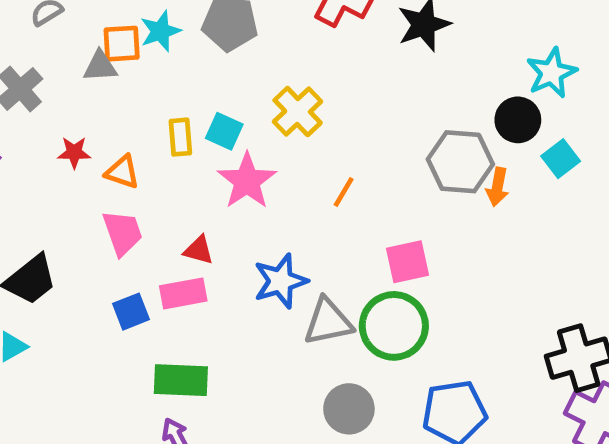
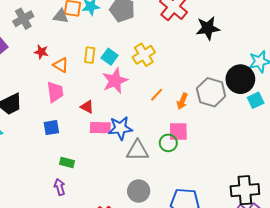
black circle: (518, 120) -> (240, 79), size x1.4
orange arrow: (497, 187) -> (182, 101), moved
pink rectangle: (183, 293) -> (100, 128), moved
green circle: (394, 326) -> (168, 143), moved, size x0.6
green rectangle: (181, 380) -> (67, 162), size x0.6

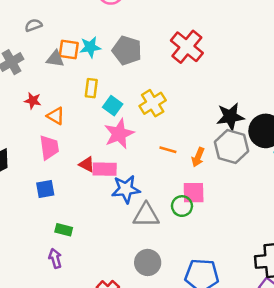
black star: (208, 28) -> (230, 117), moved
yellow rectangle: (90, 55) -> (91, 88), moved
orange line: (157, 95) -> (168, 150), turned 64
pink rectangle: (100, 128) -> (105, 169), moved

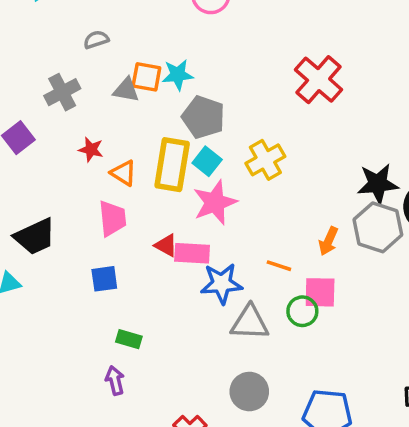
gray pentagon: (127, 50) -> (203, 117), moved
yellow rectangle: (91, 88) -> (172, 165), moved, size x1.8
orange line: (168, 150) -> (279, 266), moved

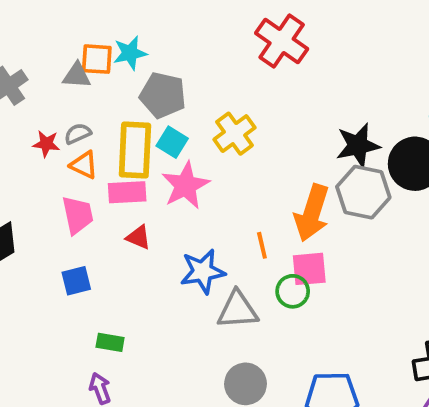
gray semicircle: (96, 40) -> (78, 134), moved
orange arrow: (328, 241) -> (312, 213), size x1.8
pink rectangle: (192, 253) -> (127, 192), moved
orange line: (279, 266) -> (262, 245), turned 65

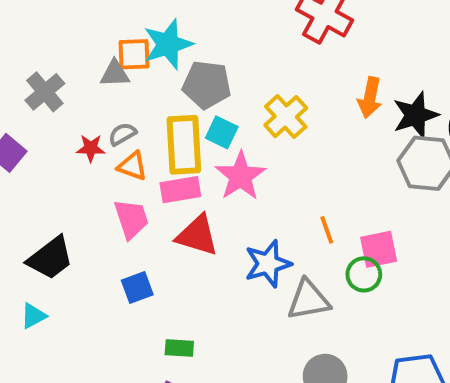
cyan star: (130, 53) -> (168, 44), size x1.4
orange arrow: (312, 213) -> (370, 98), moved, size x0.7
red triangle: (138, 237) -> (197, 235), size x1.6

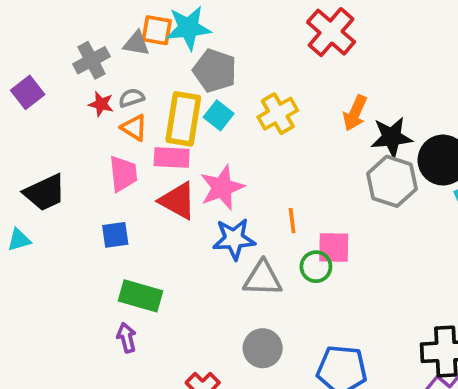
gray cross: (45, 92) -> (91, 60), moved
pink star: (240, 176) -> (222, 187), moved
green rectangle: (179, 348) -> (141, 296), size x1.6

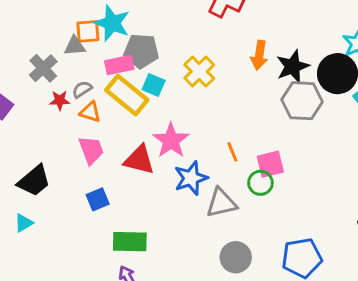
cyan star: (188, 28) -> (112, 23), turned -30
yellow rectangle: (183, 119) -> (127, 95), turned -45
pink rectangle: (172, 157) -> (119, 65), moved

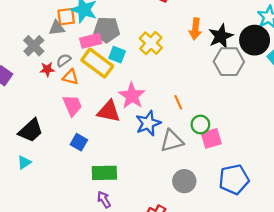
pink square: (270, 164) -> (211, 138), moved
blue square: (98, 199) -> (79, 142), turned -35

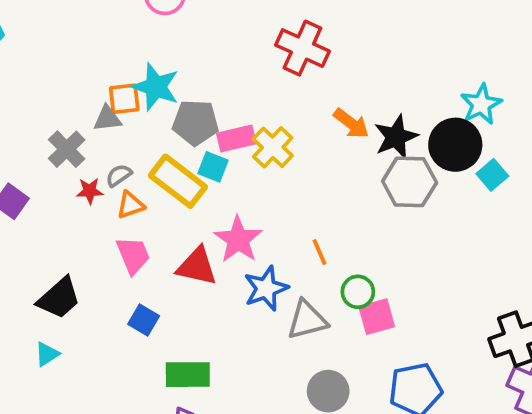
orange arrow: (195, 29) -> (351, 123), turned -60
pink rectangle: (91, 41) -> (236, 138), moved
orange triangle: (70, 77) -> (130, 205), turned -35

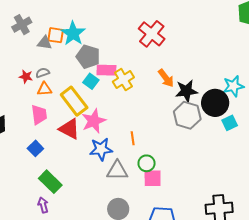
gray cross: (67, 149) -> (22, 25), moved
yellow rectangle: (178, 181) -> (74, 101), moved
green rectangle: (188, 375) -> (50, 182), turned 30

